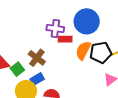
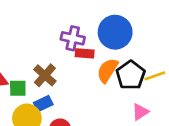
black pentagon: (101, 53) -> (131, 75), turned -30
green square: (17, 69) -> (18, 88), turned 32

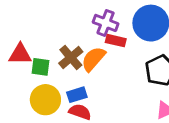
orange semicircle: (107, 70) -> (93, 59), moved
blue rectangle: (43, 104) -> (77, 95), moved

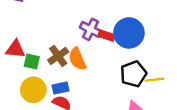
red rectangle: (116, 41) -> (107, 36), moved
orange semicircle: (93, 59) -> (77, 59), turned -70

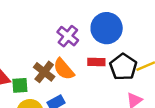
purple cross: (90, 29) -> (68, 36), turned 30
red rectangle: (107, 36) -> (96, 62), moved

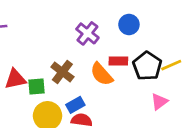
blue circle: (107, 28) -> (129, 25), size x0.6
orange semicircle: (64, 69) -> (102, 74), moved

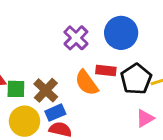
blue circle: (129, 25) -> (121, 33), size x1.5
brown cross: (62, 72) -> (46, 90), moved

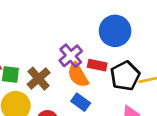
purple cross: (76, 38) -> (71, 56), moved
blue rectangle: (55, 113) -> (81, 102), moved, turned 54

